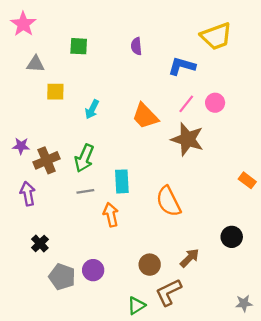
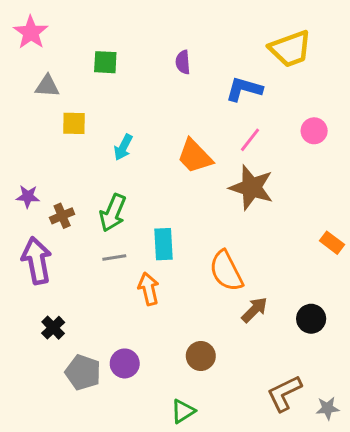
pink circle: (215, 103) -> (314, 131), moved
brown cross: (47, 160) -> (62, 216), size x0.7
purple arrow: (28, 194) -> (37, 261), size x1.4
brown arrow: (190, 258) -> (254, 310), moved
brown L-shape: (169, 292) -> (284, 393), moved

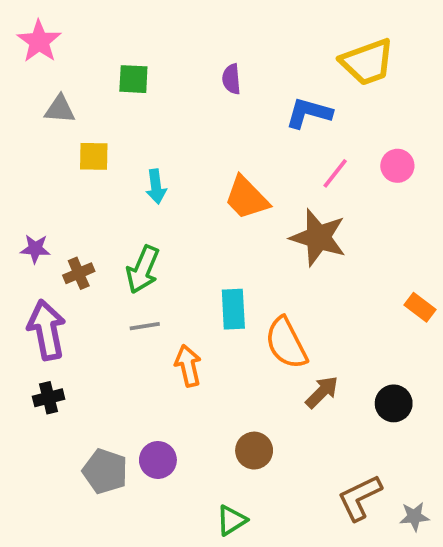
pink line: (250, 140) -> (335, 173), moved
cyan arrow: (123, 147) -> (156, 187), turned -35
cyan rectangle: (163, 244) -> (233, 309), moved
black cross: (53, 328) -> (49, 398), moved, turned 30

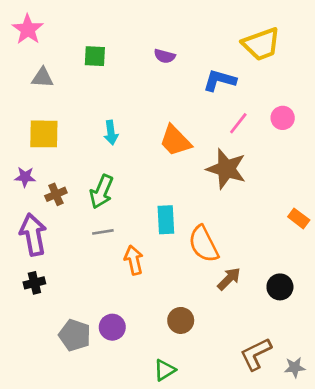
purple semicircle: (231, 79) -> (165, 56), turned -70
yellow square: (94, 156) -> (44, 134), moved, size x1.4

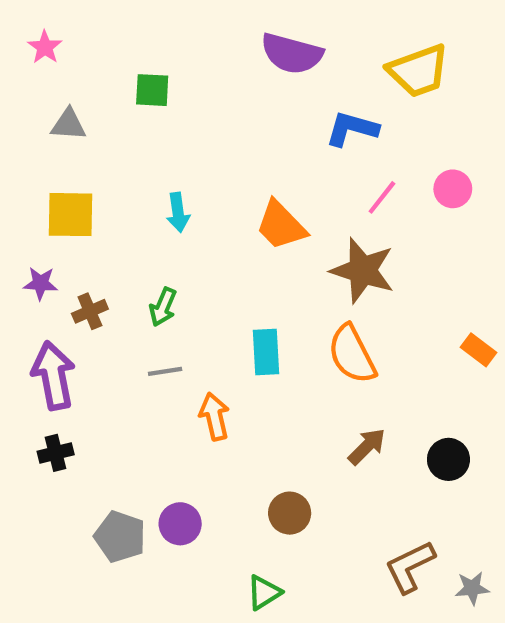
pink star: (28, 29) -> (45, 47), size x0.7
purple semicircle: (165, 56) -> (292, 54), moved, size x1.8
green arrow: (102, 192) -> (163, 307), size x0.7
orange semicircle: (203, 244) -> (352, 354), moved

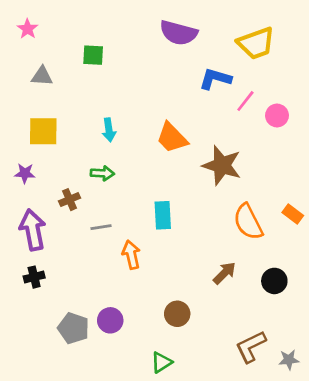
pink line: (382, 197) -> (245, 101), moved
green arrow: (163, 307) -> (102, 173), moved, turned -110
brown cross: (90, 311) -> (70, 200), moved
orange semicircle: (352, 354) -> (248, 222), moved

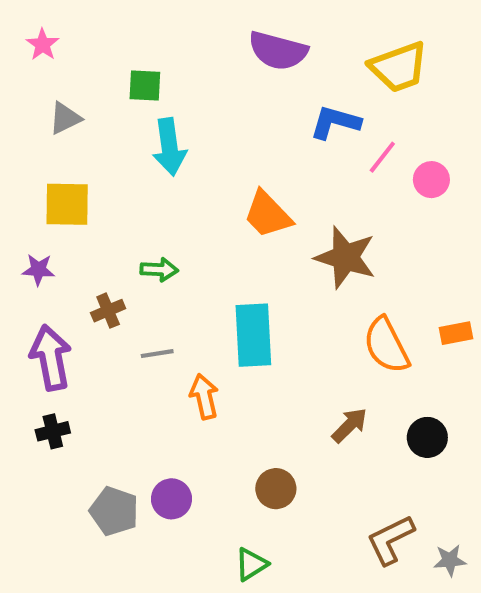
gray triangle: (42, 76) -> (65, 118), turned -30
cyan arrow: (109, 130) -> (169, 147), moved, size x1.5
orange rectangle: (293, 214) -> (456, 333), turned -48
cyan rectangle: (163, 215) -> (253, 335), size x1.4

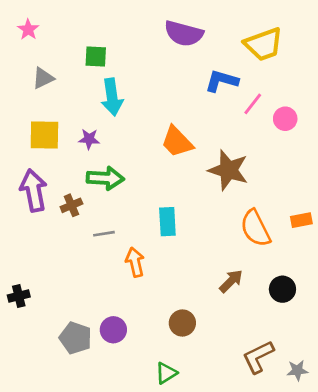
purple star: (38, 270) -> (89, 139), moved
green arrow: (159, 270) -> (105, 178), size x1.5
cyan rectangle: (253, 335) -> (167, 222), size x0.7
purple arrow: (51, 358) -> (34, 190), moved
black cross: (53, 431) -> (19, 296), moved

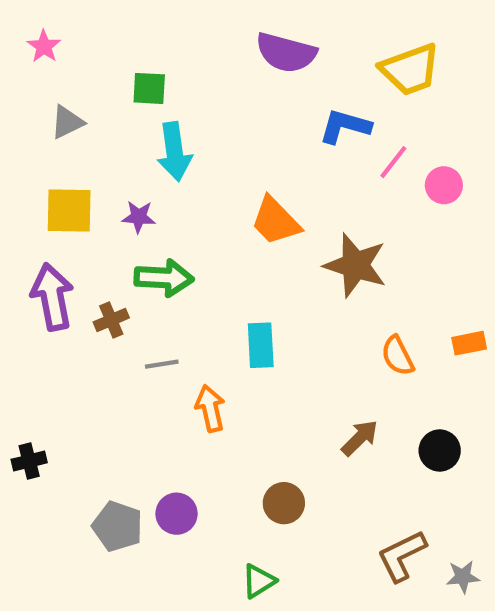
orange semicircle: (255, 228) -> (398, 356), size x0.7

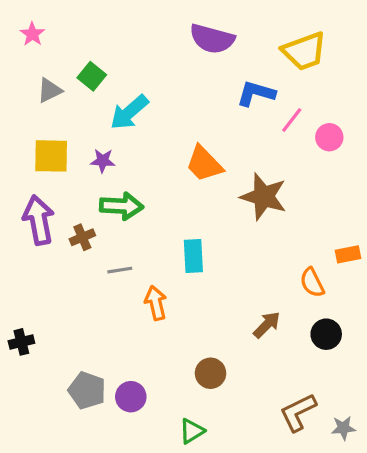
green square: (149, 88) -> (92, 76), moved, turned 36
cyan arrow: (174, 152) -> (129, 112), turned 57
orange semicircle: (398, 356) -> (312, 283), moved
purple circle: (177, 514) -> (131, 397), moved

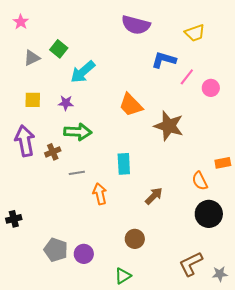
yellow trapezoid: (304, 51) -> (195, 33), size x0.7
yellow square: (51, 156) -> (33, 100), size x0.7
brown arrow: (267, 325) -> (154, 196), moved
black circle: (326, 334) -> (209, 214), size x1.4

